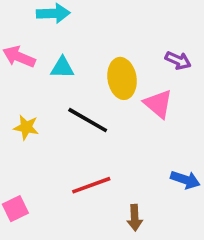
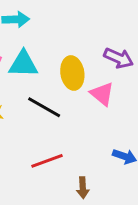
purple arrow: (178, 60) -> (119, 58), size x1.4
cyan triangle: (62, 68) -> (23, 64), size x1.5

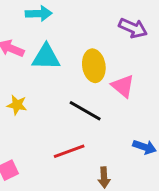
purple arrow: (119, 58) -> (133, 28), moved
black line: (44, 107) -> (85, 111), moved

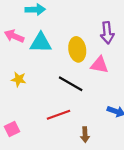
purple arrow: (133, 28) -> (107, 33), moved, turned 60
pink triangle: (123, 86) -> (99, 65), turned -30

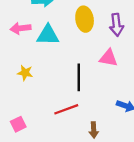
pink arrow: (14, 36) -> (21, 28), turned -30
yellow ellipse: (77, 49) -> (85, 19), moved
black line: (71, 84) -> (79, 77), turned 60

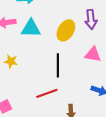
yellow ellipse: (85, 19) -> (66, 30), moved, turned 40
pink triangle: (108, 58) -> (93, 54), moved

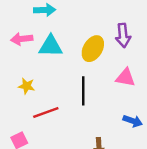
red line: (47, 93) -> (46, 113), moved

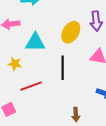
cyan triangle: (51, 46) -> (35, 42), moved

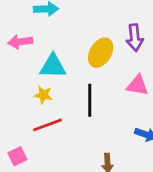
yellow star: (15, 64) -> (43, 95), moved

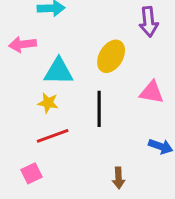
purple arrow: (135, 38) -> (149, 22), moved
pink square: (17, 156) -> (32, 173), moved

